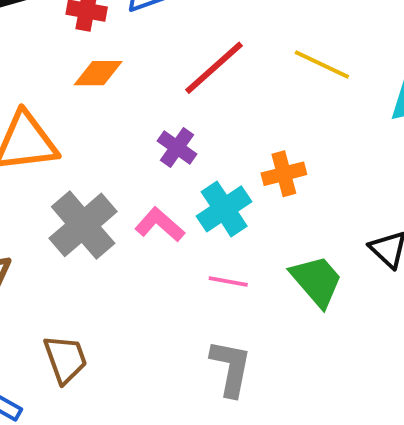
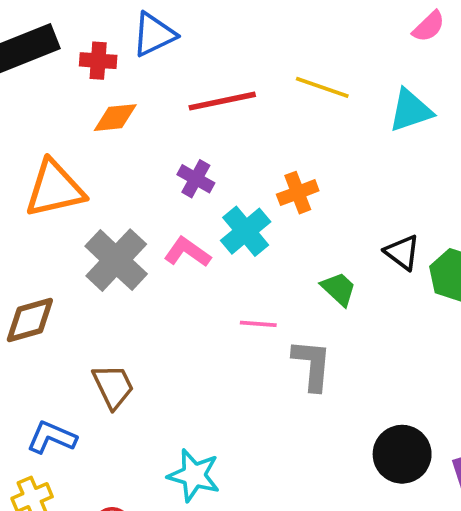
red line: (214, 68) -> (222, 101), turned 36
green trapezoid: (317, 281) -> (339, 289), size x0.7
pink line: (228, 282) -> (258, 324), moved
gray L-shape: (231, 368) -> (312, 365), moved

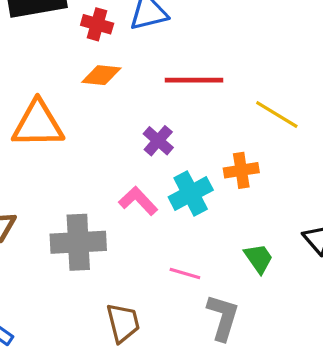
yellow line: (322, 87) -> (277, 114), moved
gray cross: (116, 260) -> (78, 242), moved, turned 32
brown trapezoid: (113, 386) -> (123, 323), moved

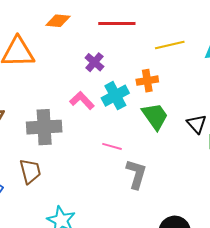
yellow line: (277, 114) -> (170, 45), turned -44
green trapezoid: (259, 258) -> (155, 116), moved, size x1.4
brown trapezoid: (123, 323) -> (30, 171), moved

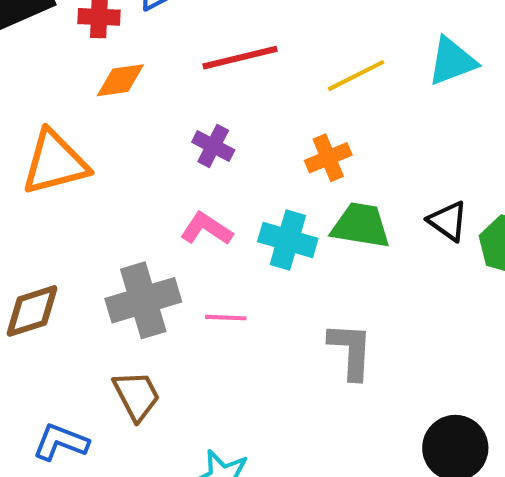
cyan cross: (115, 96) -> (288, 240), moved, turned -32
green trapezoid: (155, 116) -> (361, 225), turned -32
pink line: (112, 146) -> (226, 318), moved

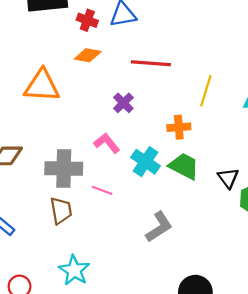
yellow line: (356, 76) -> (206, 91), turned -64
gray L-shape: (351, 351) -> (159, 227), turned 36
brown trapezoid: (137, 396) -> (61, 211), moved

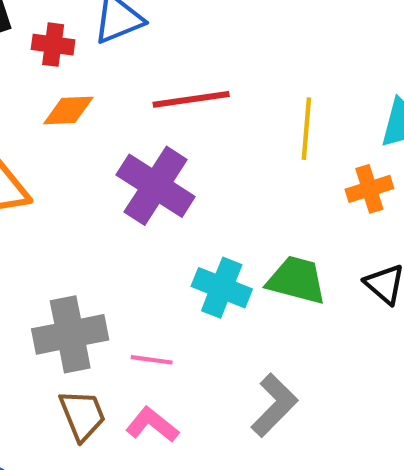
purple cross: (123, 103) -> (156, 186), size x1.8
orange cross: (179, 127) -> (369, 189), moved
pink L-shape: (107, 143) -> (152, 425), moved

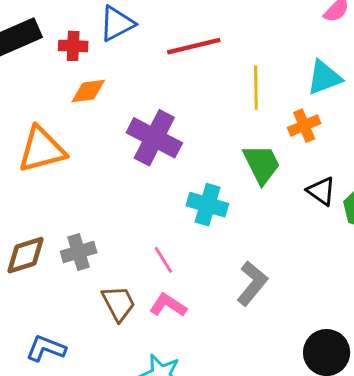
red line: (191, 99) -> (194, 46), moved
green trapezoid: (297, 280) -> (262, 164), moved, turned 54
gray cross: (70, 334) -> (79, 252), moved, size x0.7
pink line: (152, 360) -> (163, 260), turned 56

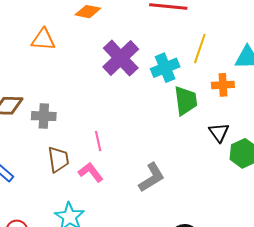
orange triangle: (42, 150) -> (43, 40), size x0.7
cyan cross: (207, 205) -> (165, 68), moved, turned 32

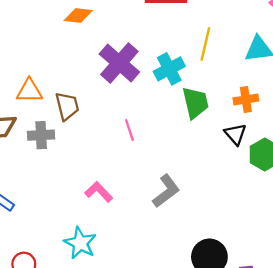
orange triangle: (43, 40) -> (29, 91), moved
orange cross: (223, 85) -> (246, 99), moved
pink line: (98, 141) -> (129, 130), moved
brown trapezoid: (58, 159) -> (67, 106), moved

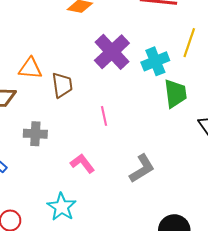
pink line: (129, 130) -> (104, 116), moved
gray cross: (41, 135) -> (35, 134), moved

